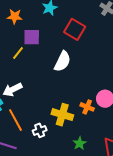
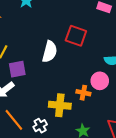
red square: (75, 29) -> (76, 36), moved
purple square: (32, 37) -> (17, 69), moved

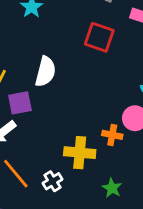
red square: (76, 36) -> (99, 37), moved
white semicircle: (50, 52) -> (45, 72), moved

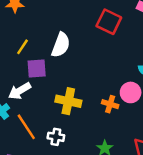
yellow cross: (80, 153) -> (68, 101), moved
white cross: (52, 181) -> (56, 137), turned 35

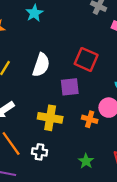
red square: (109, 22) -> (86, 59), moved
purple square: (37, 68) -> (70, 87), moved

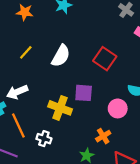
purple square: (70, 87) -> (84, 93), moved
orange cross: (90, 119) -> (103, 136), moved, turned 32

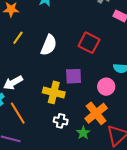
yellow line: (26, 52) -> (18, 38), moved
orange cross: (103, 136) -> (96, 113), size x1.6
white cross: (44, 139) -> (61, 121), moved

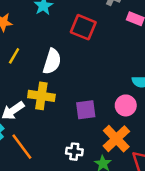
red square: (89, 43) -> (83, 27), moved
purple square: (74, 76) -> (86, 110), moved
yellow cross: (54, 92) -> (41, 96), moved

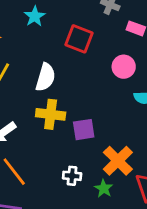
yellow cross: (41, 96) -> (51, 114), moved
pink circle: (126, 105) -> (124, 67), moved

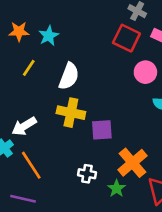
cyan star: (35, 16) -> (49, 36), moved
red square: (79, 39) -> (126, 38), moved

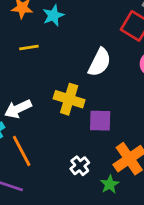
yellow line: (29, 68) -> (29, 48), turned 42
white semicircle: (69, 76) -> (100, 62), moved
white cross: (87, 174) -> (80, 166), turned 36

